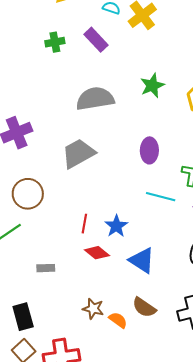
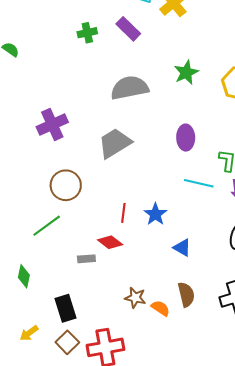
red diamond: (97, 253) -> (110, 242), moved
blue triangle: (142, 260) -> (182, 248), size x0.7
brown semicircle: (144, 307) -> (186, 295), turned -135

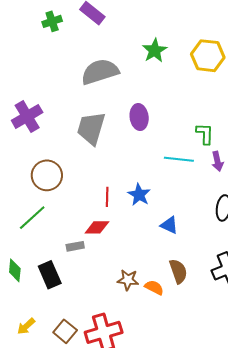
purple ellipse: (186, 138) -> (139, 117), moved
gray trapezoid: (115, 143) -> (91, 128), turned -36
red diamond: (110, 242) -> (97, 227), turned -30
black rectangle: (66, 308) -> (50, 275), moved

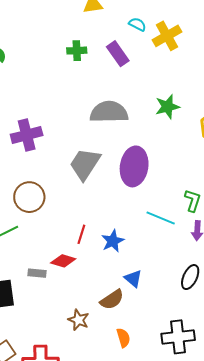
purple ellipse: (139, 117) -> (134, 166), size x1.5
brown semicircle: (178, 271) -> (112, 300), moved, turned 60
orange semicircle: (154, 287) -> (123, 338), moved, turned 30

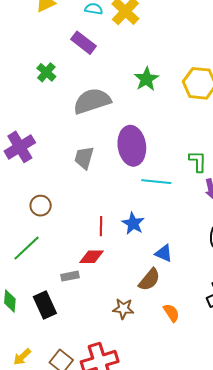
green cross: (77, 51) -> (46, 72), moved, turned -30
gray trapezoid: (85, 164) -> (84, 158), size x0.7
brown circle: (29, 197) -> (41, 206), size x0.7
cyan line: (161, 218) -> (156, 182), moved

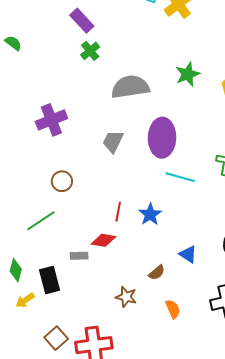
purple rectangle: (83, 43) -> (82, 21), moved
blue triangle: (164, 253) -> (188, 254), moved
brown semicircle: (149, 280) -> (157, 273), size x0.7
yellow arrow: (22, 357) -> (25, 300), moved

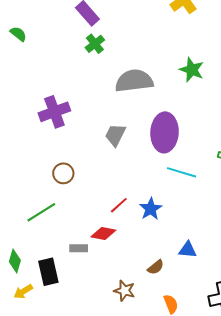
green star: (188, 74) -> (192, 70), turned -30
red line: (118, 212) -> (119, 205), turned 36
blue triangle: (188, 254) -> (188, 250), turned -30

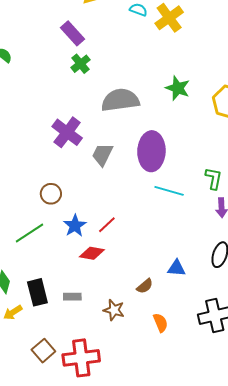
purple cross: (54, 112) -> (67, 132), moved, turned -32
blue star: (151, 209) -> (75, 226), moved
gray rectangle: (79, 248) -> (72, 297), moved

